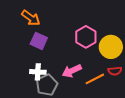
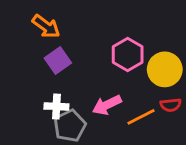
purple square: (39, 41) -> (58, 60), turned 30

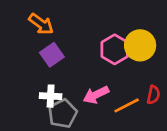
yellow circle: (165, 69) -> (140, 45), moved
red semicircle: (171, 105) -> (153, 95), turned -72

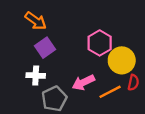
yellow circle: (140, 45) -> (122, 60), moved
white cross: (51, 96) -> (36, 75), moved

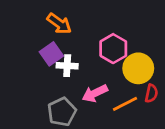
orange arrow: (36, 21) -> (59, 24), moved
white cross: (36, 75) -> (67, 66), moved

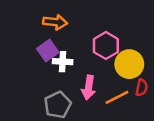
orange arrow: (59, 24) -> (55, 22), turned -30
pink arrow: (95, 93) -> (89, 88), turned -55

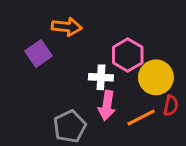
purple square: (48, 51) -> (38, 54), moved
white cross: (63, 62) -> (101, 77), moved

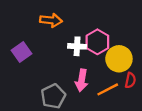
purple square: (38, 54) -> (22, 52), moved
white cross: (101, 77) -> (77, 46), moved

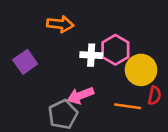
pink arrow: (82, 80) -> (80, 96), moved, turned 60
orange line: (108, 89) -> (128, 106), turned 35

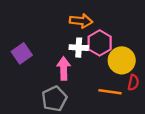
orange arrow: (60, 24) -> (81, 21), moved
pink arrow: (80, 96) -> (64, 69), moved, turned 110

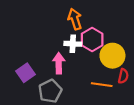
orange arrow: (81, 21) -> (75, 19), turned -114
purple square: (22, 53) -> (25, 73), moved

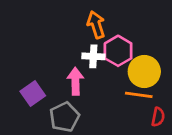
red semicircle: (123, 76) -> (158, 117), moved
orange line: (102, 85) -> (139, 95), moved

